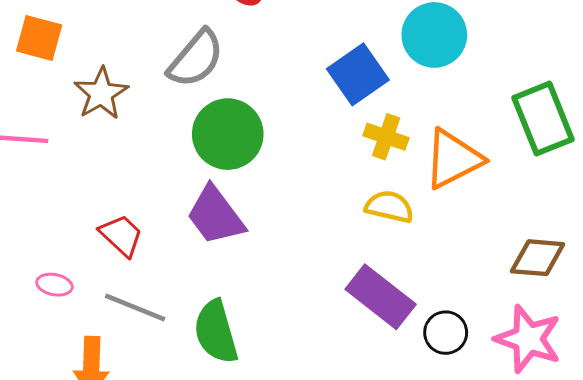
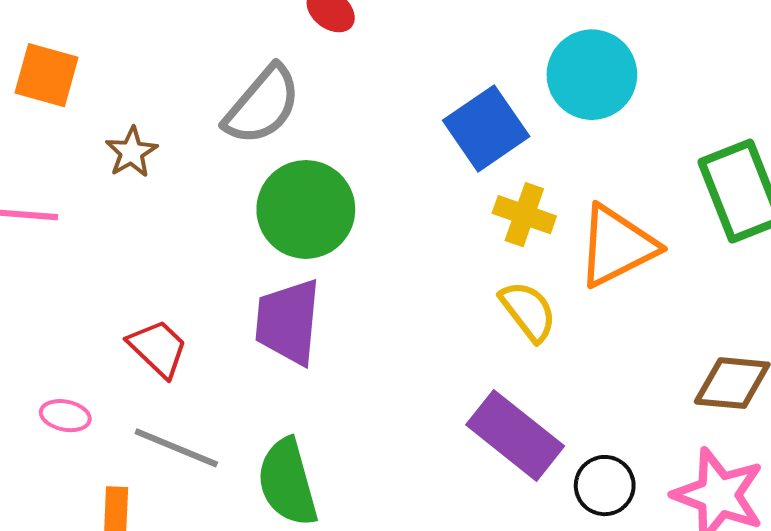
brown star: (101, 93) -> (131, 152), size x0.7
yellow semicircle: (389, 207) -> (528, 311), turned 39
purple trapezoid: (215, 215) -> (288, 322), turned 42

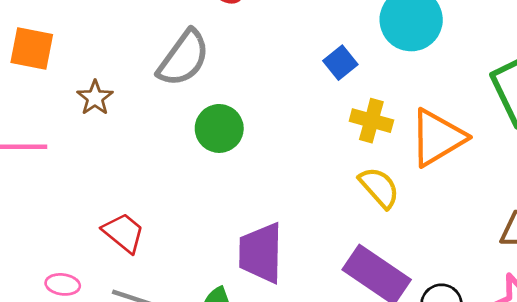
blue square: (486, 128) -> (340, 63), size x0.6
green circle: (306, 209) -> (219, 128), size x0.7
purple trapezoid: (288, 322) -> (261, 253), moved

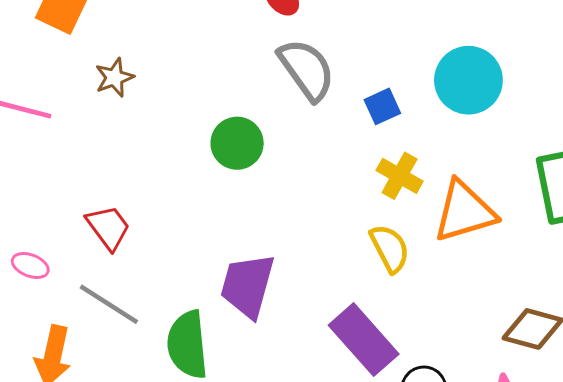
gray semicircle: (184, 58) -> (307, 70), moved, turned -86

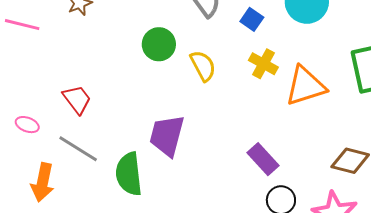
blue square: (382, 106) -> (252, 19), turned -30
yellow semicircle: (390, 248) -> (203, 66), moved
purple rectangle: (364, 340) -> (263, 159), moved, size x0.7

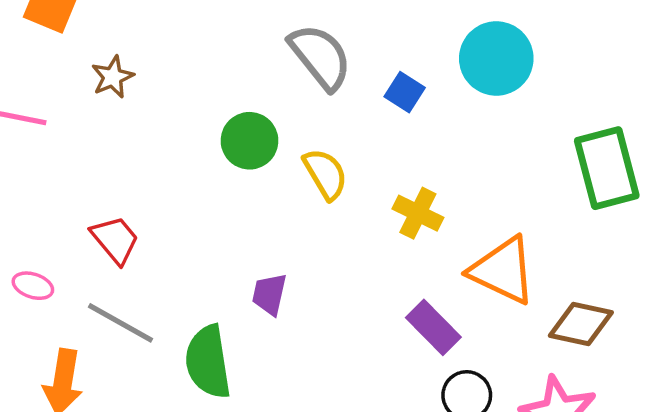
yellow cross: (263, 64) -> (418, 213), moved
orange triangle: (305, 86) -> (503, 270), moved, turned 45
purple trapezoid: (167, 135) -> (269, 294), size x0.6

